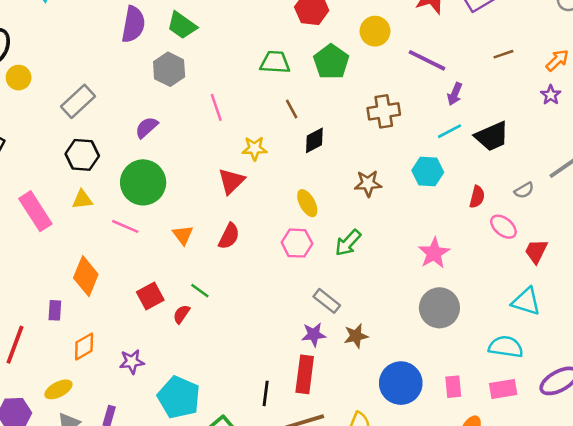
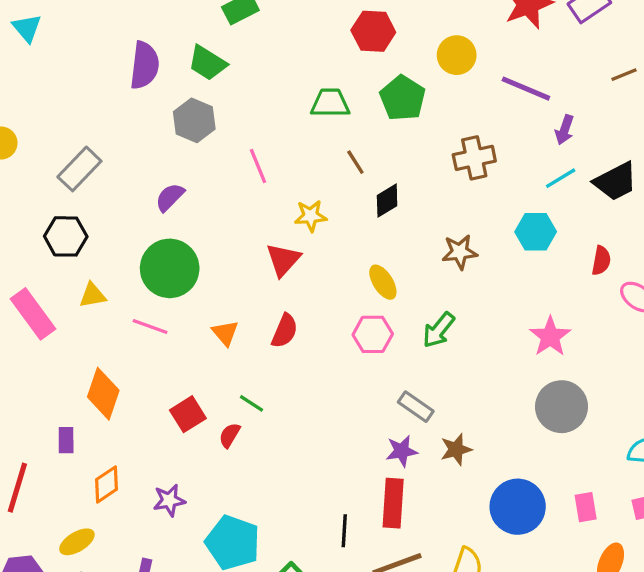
black hexagon: (82, 155) -> (66, 236), moved

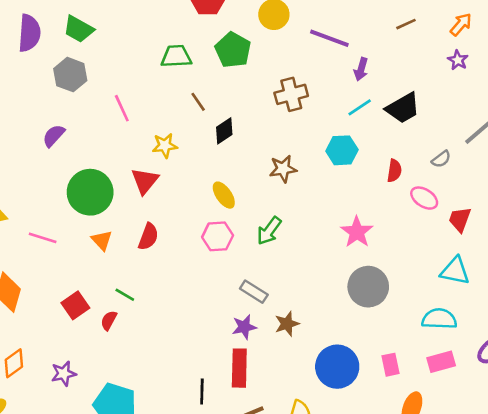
green circle: (170, 268) -> (90, 192), moved

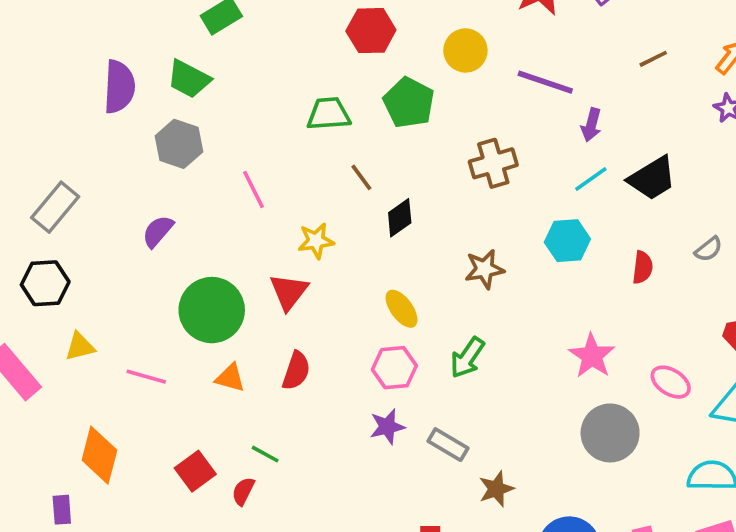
pink ellipse: (424, 198) -> (671, 382), moved
orange triangle: (102, 240) -> (230, 378), turned -30
purple star: (244, 327) -> (387, 427), moved

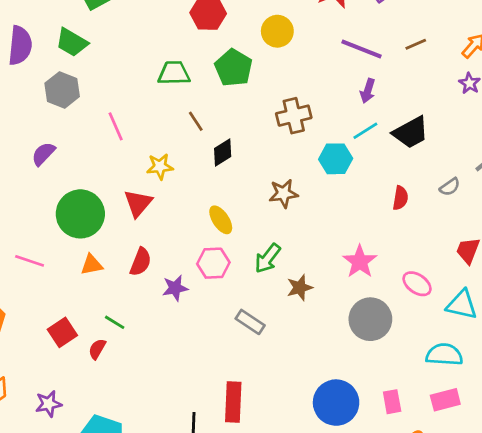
purple line: (545, 82) -> (362, 49), moved
cyan hexagon: (567, 241) -> (336, 159), moved
orange triangle: (230, 378) -> (92, 265), turned -30
purple star: (387, 427) -> (175, 288), moved
brown star: (496, 489) -> (300, 288), moved

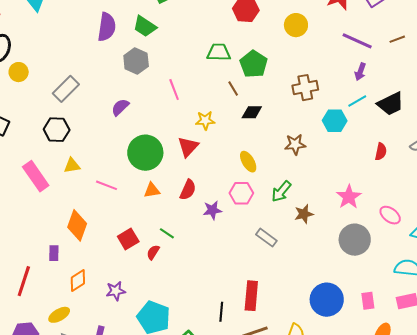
green pentagon: (234, 68) -> (254, 64), moved
black diamond: (223, 153) -> (252, 112), turned 30

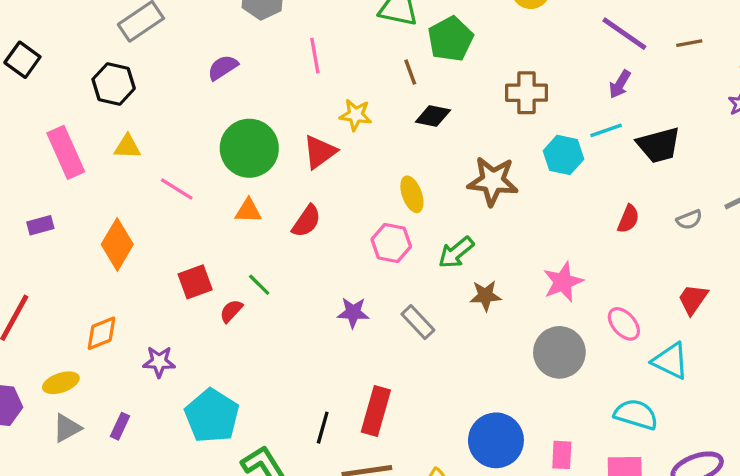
brown star: (295, 144) -> (493, 181), size x1.4
purple star: (212, 210) -> (353, 313), moved
purple rectangle: (54, 253) -> (40, 225), moved, turned 63

